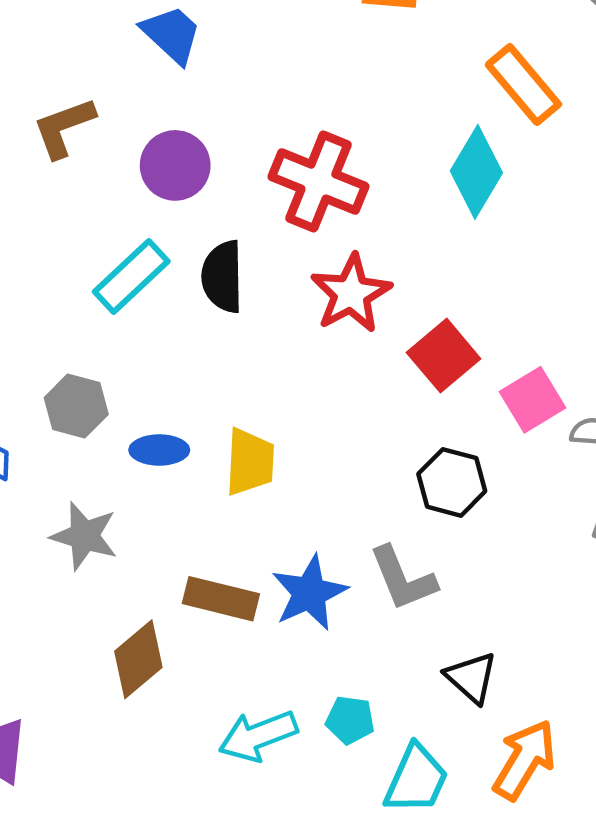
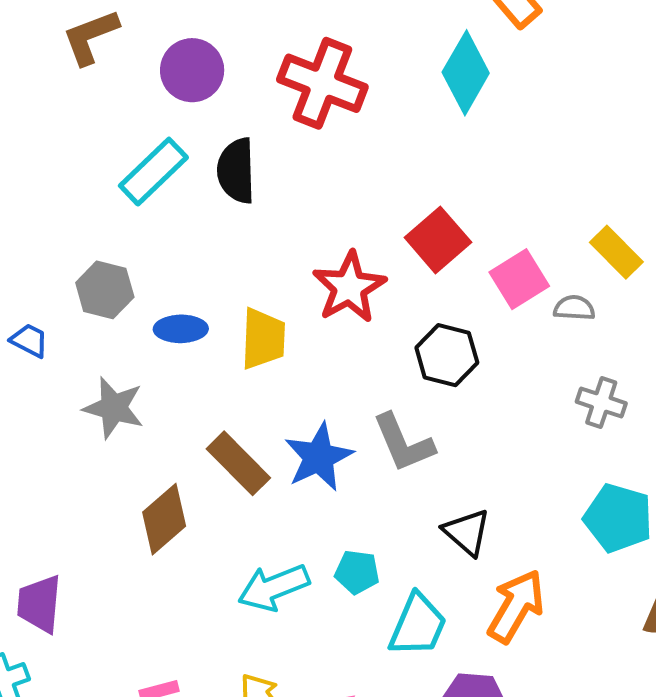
red star: (351, 293) -> (349, 287), moved
brown rectangle: (221, 599) -> (238, 463), turned 32

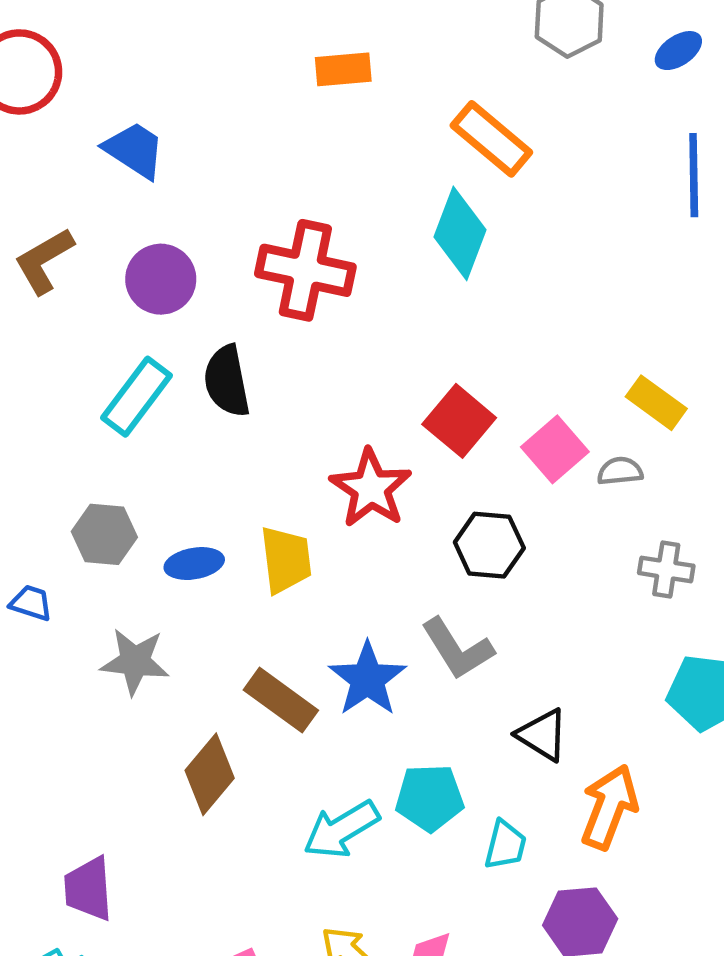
cyan pentagon: (357, 572) -> (430, 798), size x1.4
cyan trapezoid: (418, 625) -> (505, 845), size x0.7

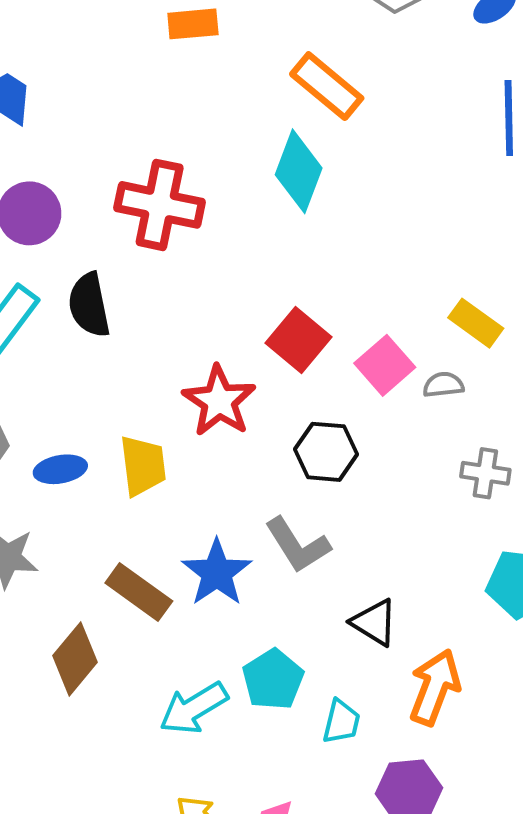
cyan pentagon: (430, 798) -> (273, 679), turned -30

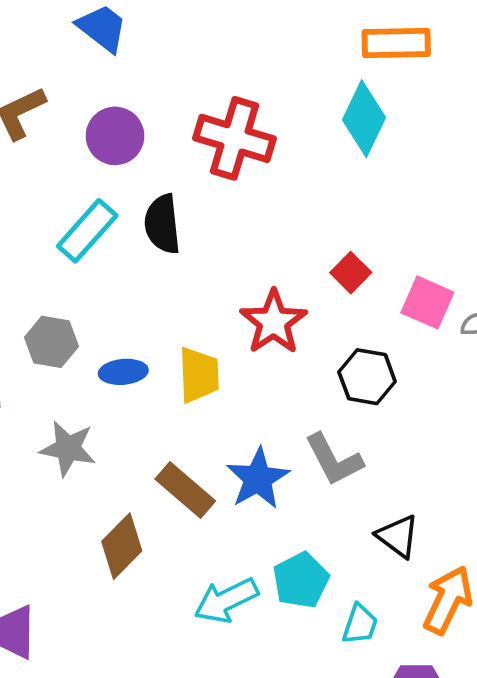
orange rectangle: (327, 86) -> (396, 43), turned -46
red square: (298, 340) -> (351, 273), size x0.7
pink square: (385, 365) -> (427, 302), turned -30

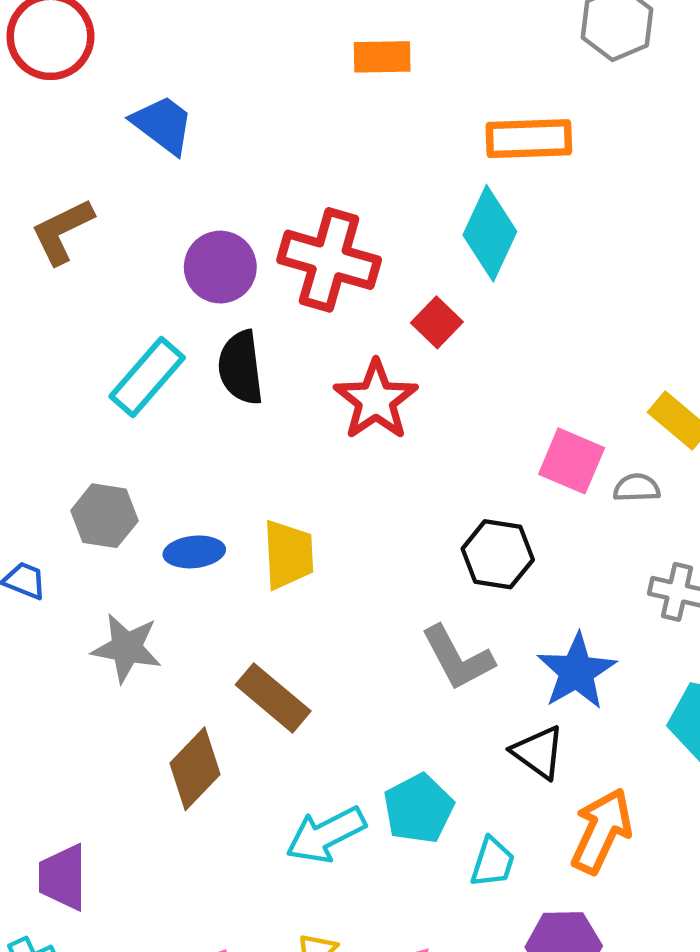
purple circle: (115, 136) -> (220, 267), moved
red square: (351, 273) -> (437, 322), moved
red star: (274, 322) -> (376, 400), moved
blue star: (258, 479) -> (577, 671), moved

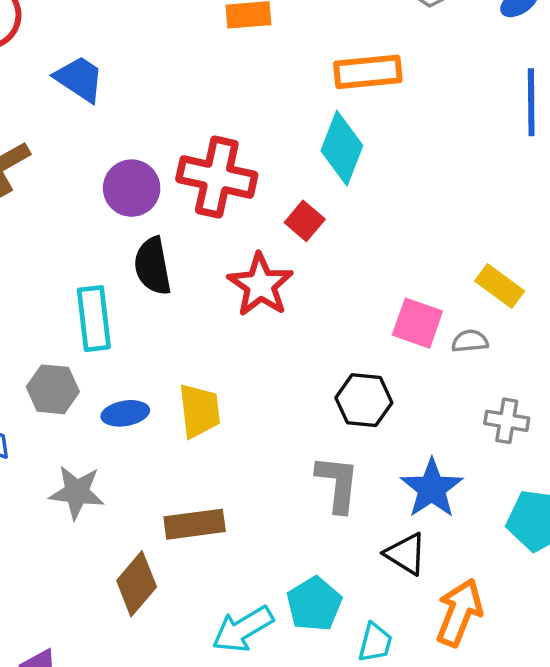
cyan rectangle: (147, 377) -> (94, 319), moved, turned -44
gray L-shape: (458, 658) -> (338, 484), turned -142
brown rectangle: (273, 698) -> (195, 524), turned -44

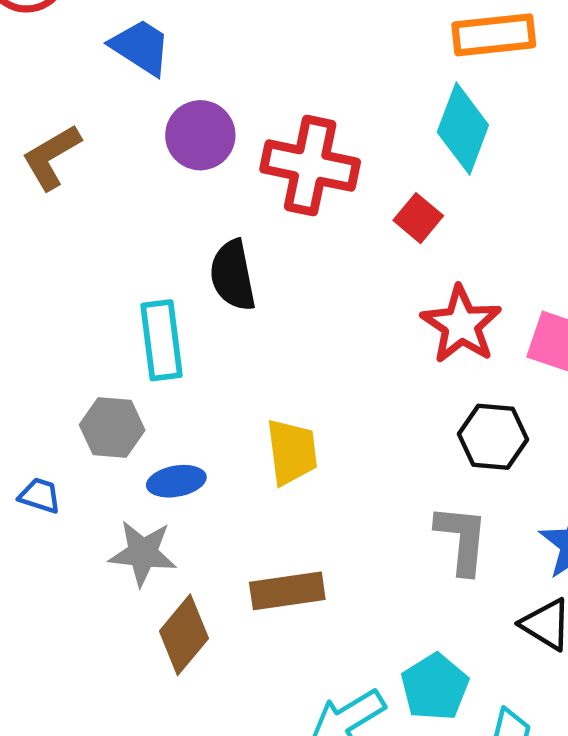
purple circle: (132, 188) -> (200, 135), moved
red star: (260, 285) -> (461, 325), moved
blue ellipse: (125, 413) -> (176, 481), moved
brown diamond: (137, 584) -> (184, 635), moved

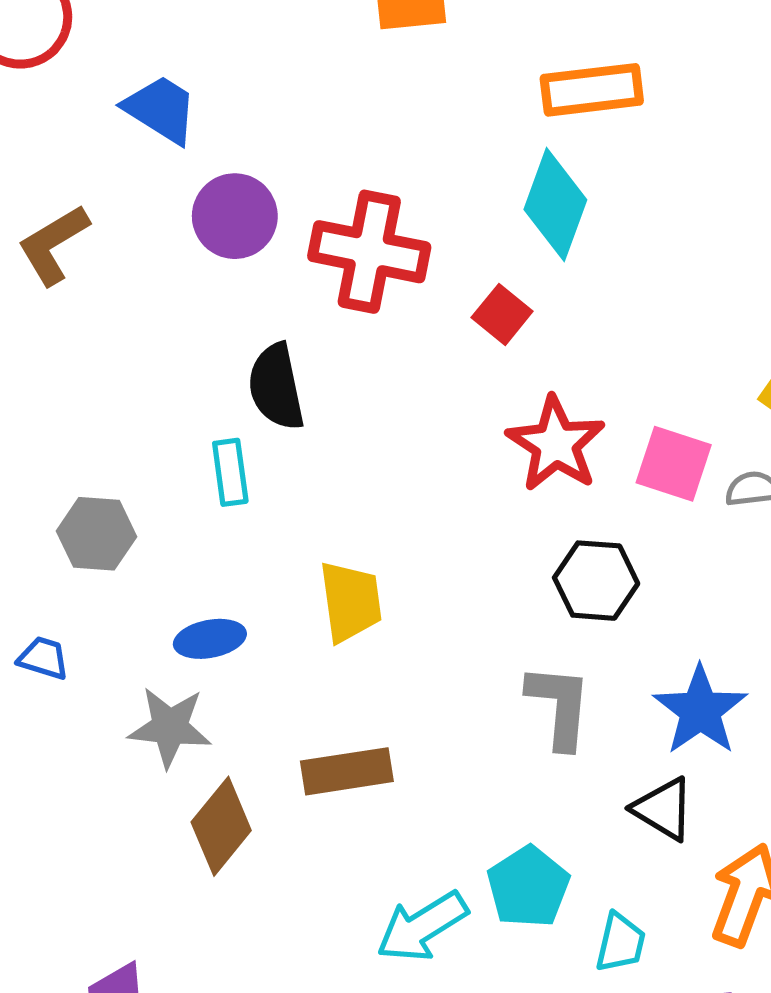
cyan rectangle: (161, 340) -> (230, 472), moved, size x0.7
gray hexagon: (112, 427) -> (97, 534), moved

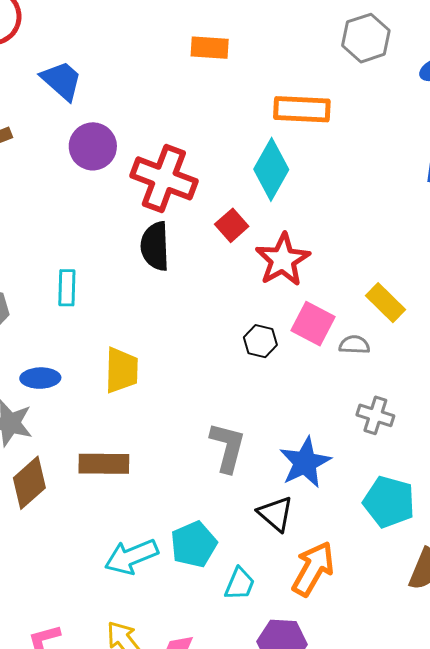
black semicircle: (276, 387) -> (155, 246), moved
red star: (556, 444) -> (283, 260), moved
black hexagon: (596, 581) -> (260, 341), moved, size x0.7

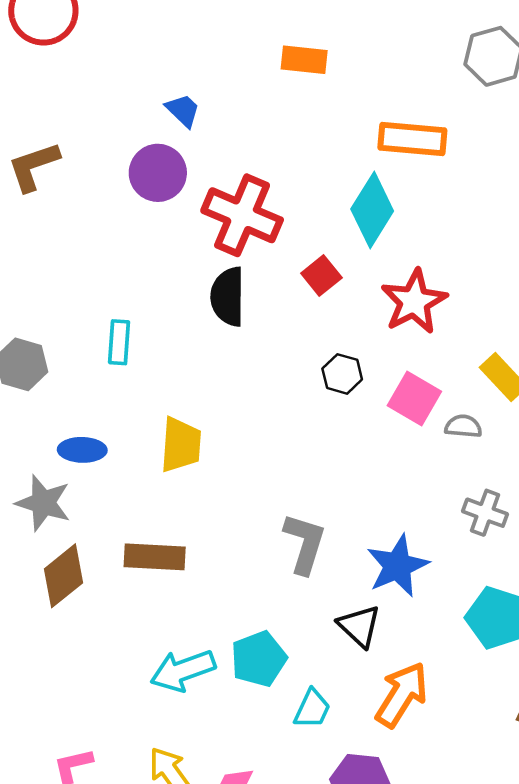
blue trapezoid: (62, 81) -> (183, 110), moved, size x0.7
red star: (283, 260) -> (414, 302), moved
black hexagon: (260, 341) -> (342, 374), moved

